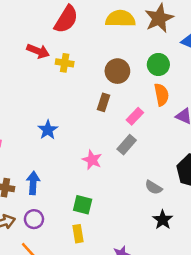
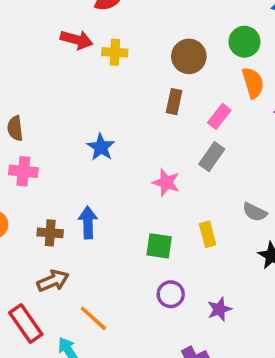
purple circle: (34, 219) -> (171, 294), moved
yellow rectangle: (78, 234) -> (208, 234), moved

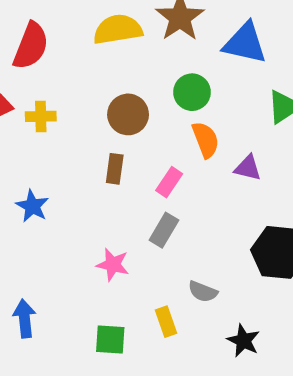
blue star: (101, 147) -> (32, 206), moved
gray semicircle: (255, 212) -> (203, 292), moved

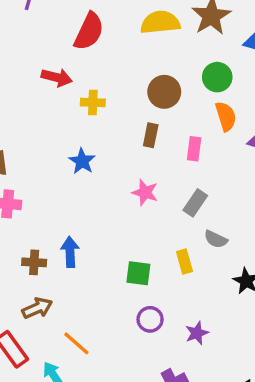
yellow cross: (41, 116) -> (93, 103), moved
pink rectangle: (169, 182) -> (194, 149), turned -30
gray rectangle: (164, 230) -> (195, 203), moved
pink star: (113, 265) -> (145, 192), moved

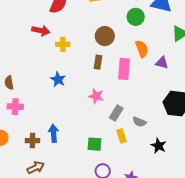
green circle: (217, 77) -> (136, 17), moved
pink rectangle: (194, 149) -> (124, 69), size x1.5
gray rectangle: (195, 203) -> (116, 113), moved

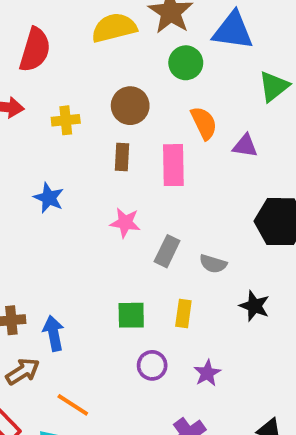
yellow cross: (63, 44) -> (66, 120), moved
blue arrow: (53, 133) -> (54, 333), moved
yellow rectangle: (121, 136) -> (183, 314), moved, turned 32

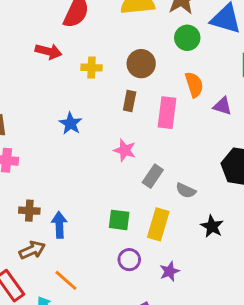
yellow rectangle: (183, 314) -> (158, 224), size x1.5

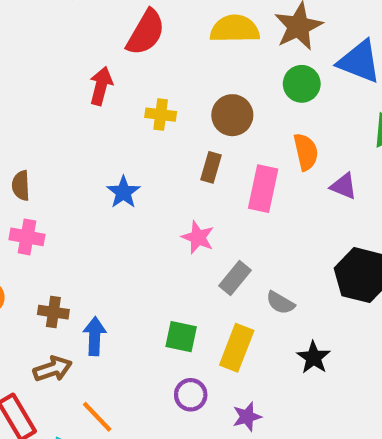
red arrow: (49, 51) -> (101, 86), turned -95

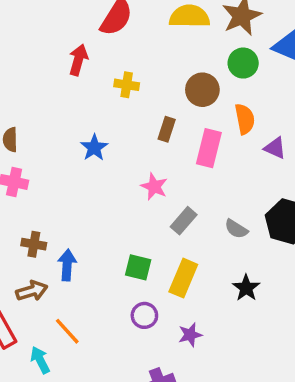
brown circle: (232, 115) -> (202, 90), moved
gray semicircle: (280, 303) -> (236, 229), moved

